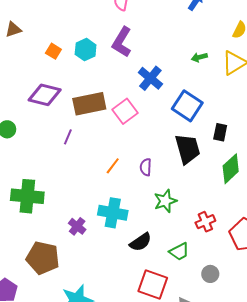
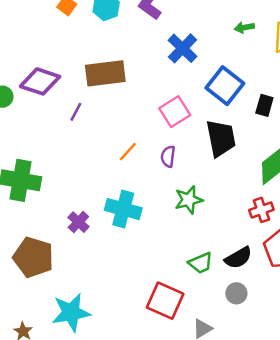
purple diamond: (45, 95) -> (40, 81), moved
pink square: (125, 111) -> (175, 112), moved
black rectangle: (220, 132) -> (264, 105), moved
red cross: (205, 222) -> (261, 210), moved
black semicircle: (141, 242) -> (238, 258), moved

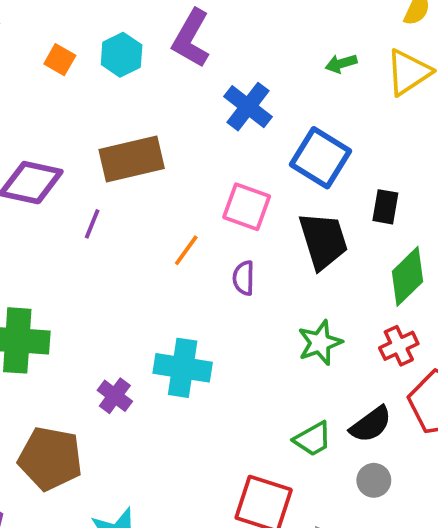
black rectangle: (264, 105) -> (385, 207), moved
pink square: (175, 112) -> (247, 207), turned -32
orange line: (128, 152) -> (186, 250), moved
green star: (189, 200) -> (320, 343), moved

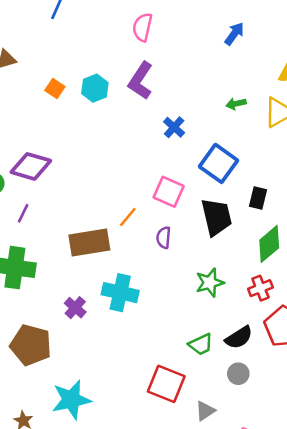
blue cross: (248, 107) -> (174, 127), size x0.7
brown rectangle: (132, 159) -> (89, 243), moved
purple line: (92, 224) -> (23, 213), moved

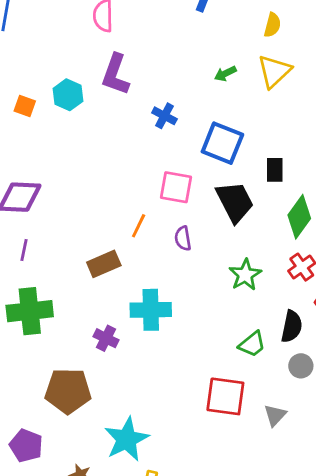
brown rectangle: (89, 243) -> (104, 264), size x0.7
black semicircle: (239, 338) -> (292, 326), turned -32

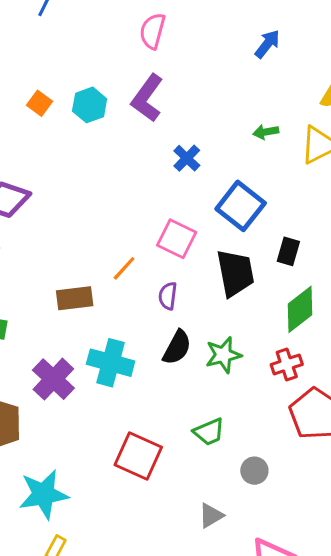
black semicircle: (292, 326) -> (177, 347), moved
purple cross: (106, 338) -> (53, 379), size x1.5
red square: (225, 396) -> (138, 456), moved

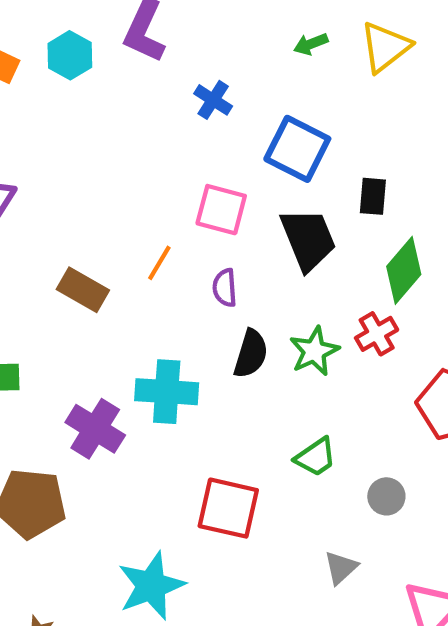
brown rectangle: (75, 298) -> (83, 290), moved, turned 48
red cross: (287, 364) -> (377, 334), moved
cyan star: (44, 494) -> (151, 586), moved

